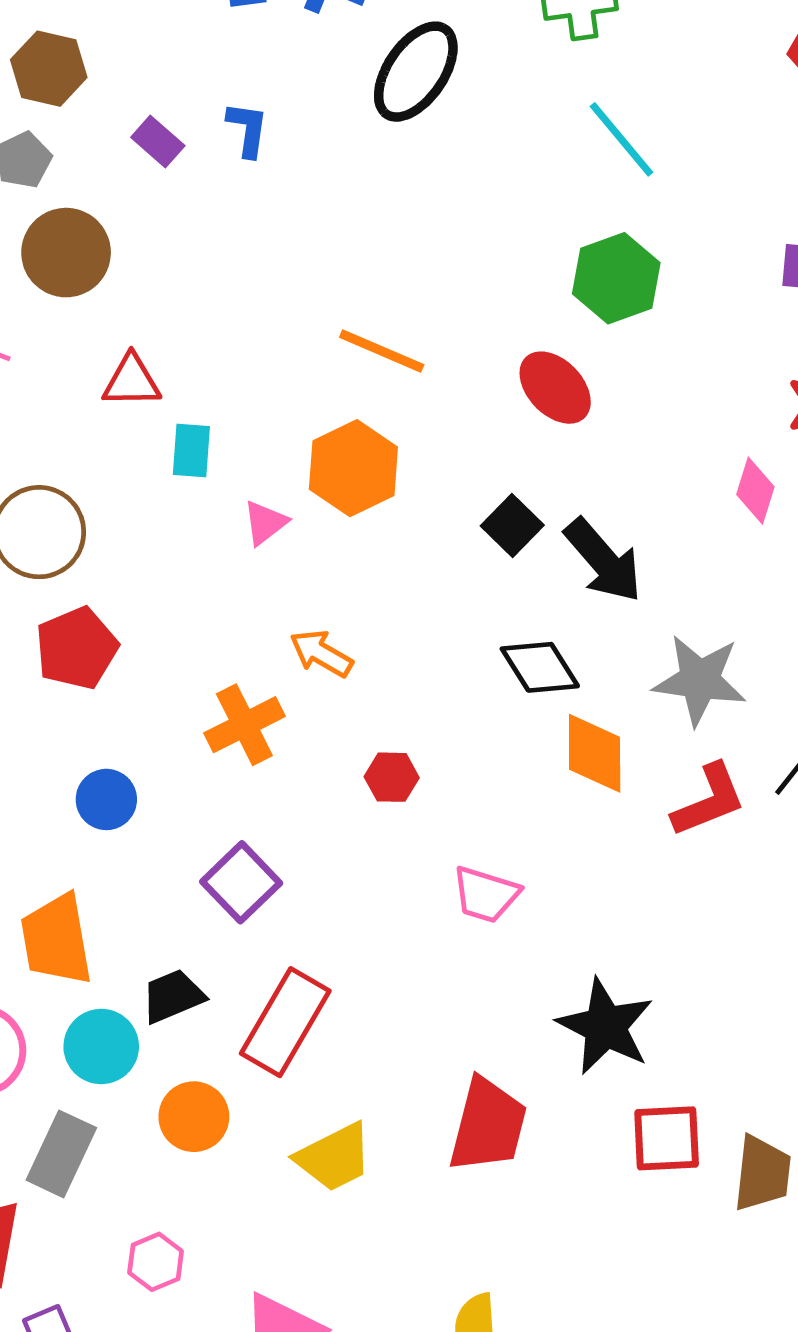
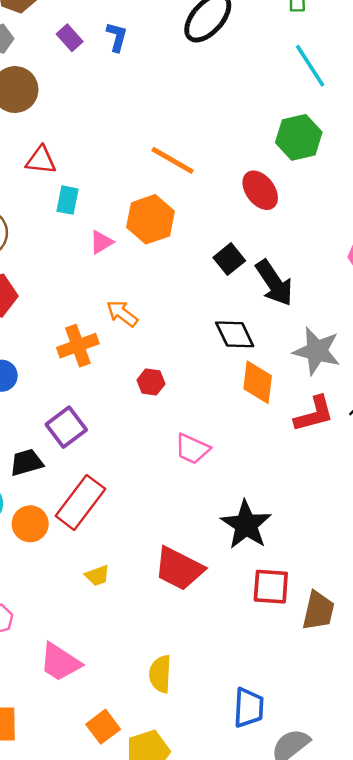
black trapezoid: (173, 996) -> (26, 462), moved
orange circle: (194, 1117) -> (30, 524), moved
red trapezoid: (488, 1125) -> (179, 569), turned 96
yellow trapezoid: (334, 1157) -> (97, 576), size x0.6

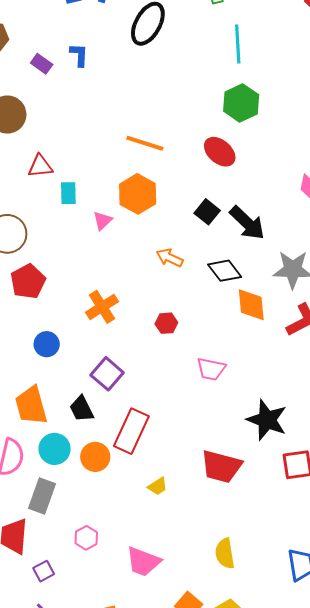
cyan line: (310, 66) -> (238, 44), turned 42
orange arrow: (122, 313) -> (170, 258), moved
black trapezoid: (26, 462) -> (82, 409), turned -88

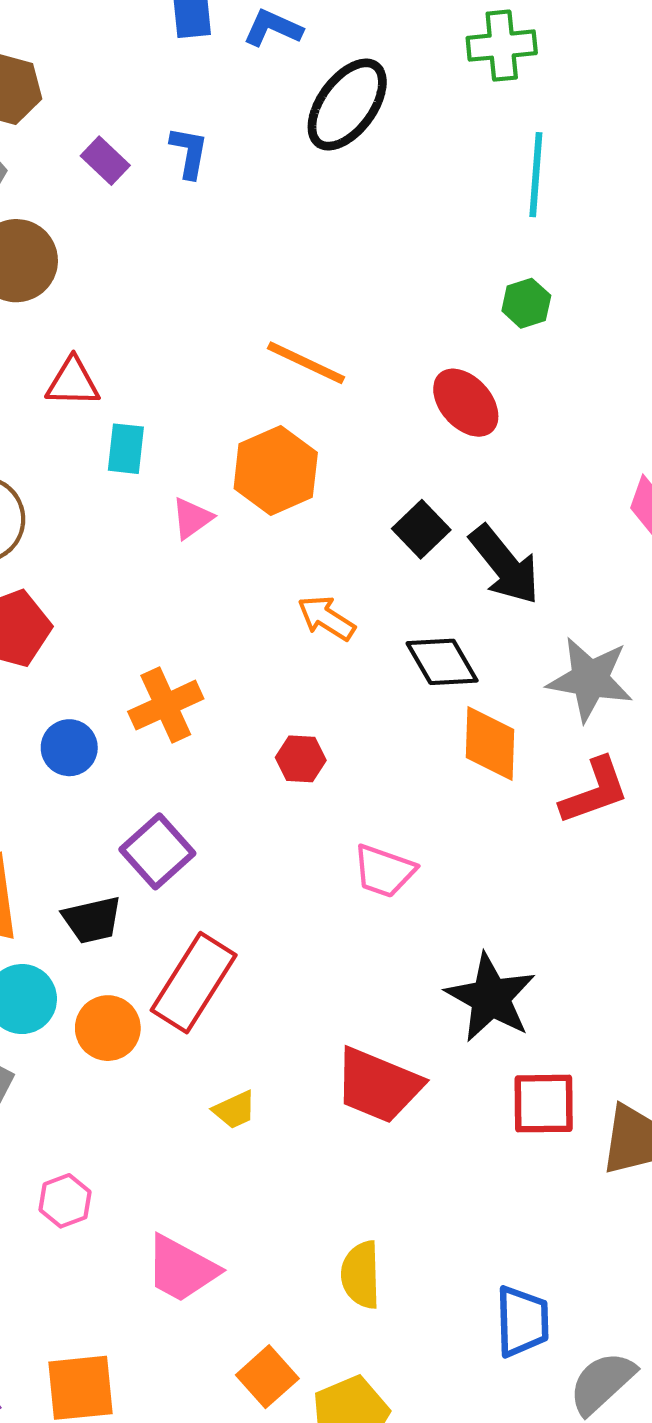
green hexagon: (241, 103) -> (526, 303), size x0.6
blue circle: (47, 344) -> (69, 748), moved
black trapezoid: (82, 409) -> (92, 920), turned -84

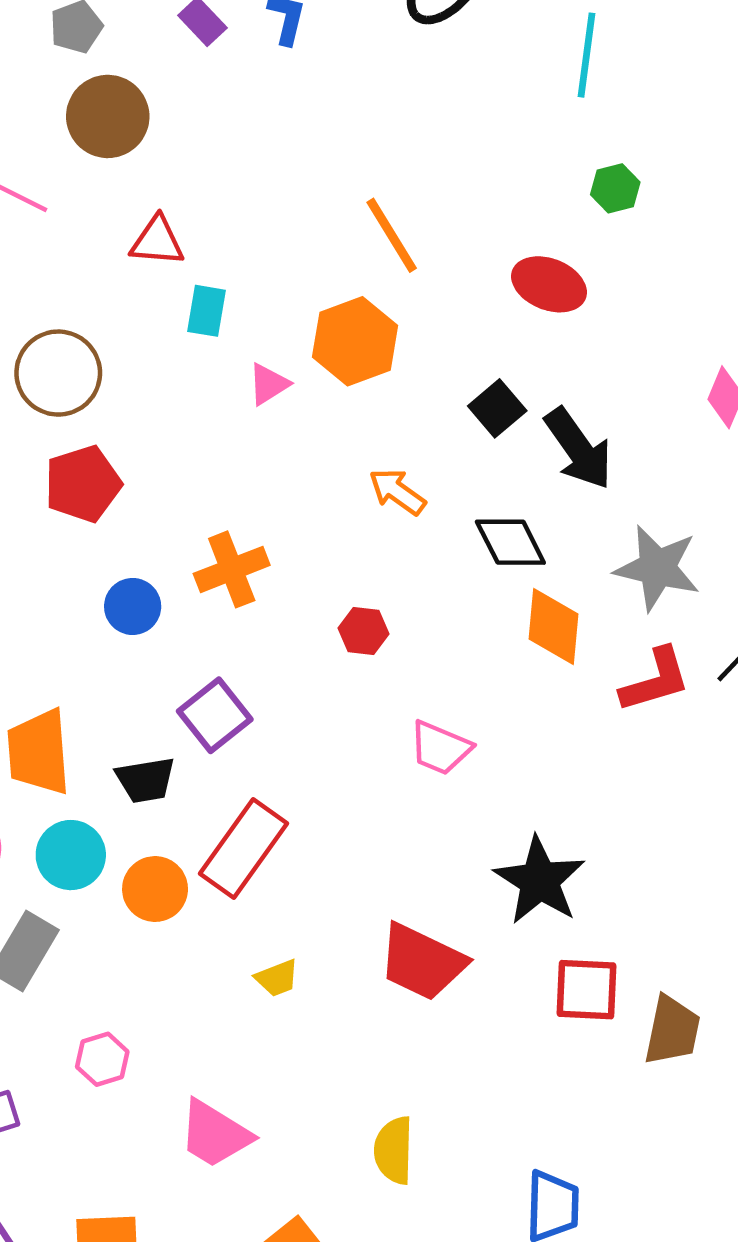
cyan line: (536, 175) -> (587, 55), moved
orange line: (306, 363) -> (392, 235), turned 30
red ellipse: (466, 403) -> (549, 284), turned -30

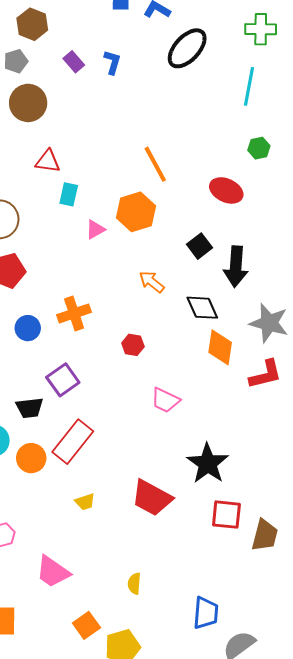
black arrow: (579, 449) -> (236, 266), turned 36
yellow semicircle: (394, 1150) -> (134, 584), size x0.7

